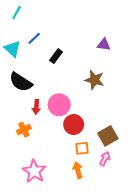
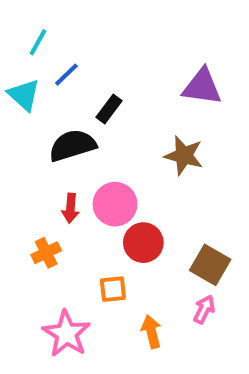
cyan line: (17, 12) -> (38, 42), moved
purple triangle: (104, 45) -> (202, 87), size x1.5
black semicircle: (21, 82) -> (72, 145), moved, turned 130
brown square: (108, 136) -> (210, 265), turned -30
orange square: (82, 148) -> (113, 289), moved

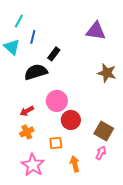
blue line: (66, 75) -> (33, 37), turned -32
purple triangle: (202, 87) -> (96, 31), moved
brown star: (184, 156) -> (107, 73), moved
red arrow: (70, 208) -> (27, 111), moved, turned 56
orange cross: (46, 253) -> (27, 132), moved

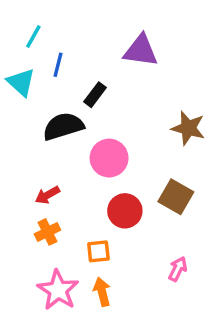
purple triangle: (96, 31) -> (141, 51), moved
pink circle: (57, 101) -> (109, 158), moved
brown square: (104, 131) -> (176, 197), moved
orange arrow: (75, 164) -> (102, 292), moved

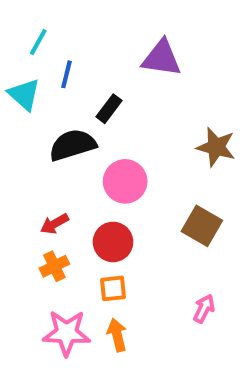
red circle: (125, 211) -> (113, 242), moved
pink star: (58, 290) -> (67, 333), turned -30

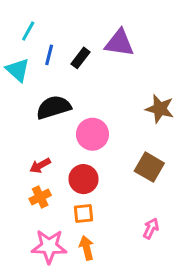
black rectangle: (109, 109) -> (80, 58), moved

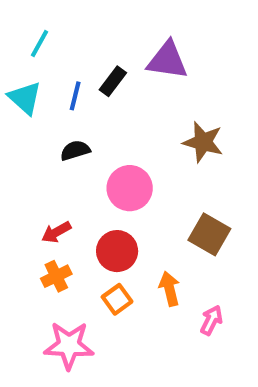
blue line: (49, 55) -> (75, 96), moved
black semicircle: (54, 107) -> (75, 150), size x0.6
brown star: (160, 109) -> (203, 142), moved
orange square: (83, 213) -> (117, 299), turned -30
orange arrow: (86, 248) -> (169, 289), moved

